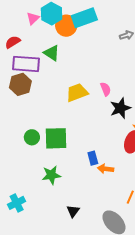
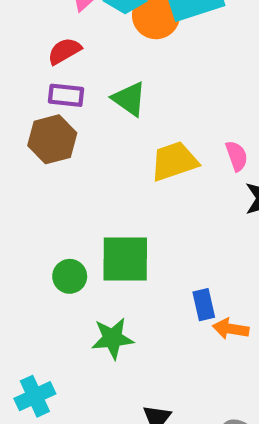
red semicircle: (13, 42) -> (64, 51), moved
green triangle: (52, 53) -> (129, 99), moved
purple rectangle: (26, 64) -> (66, 95), size x0.6
green circle: (32, 137) -> (70, 276), moved

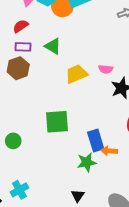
pink semicircle: (237, 156) -> (106, 69), turned 120
green circle: (70, 276) -> (13, 141), moved
blue rectangle: (204, 305) -> (96, 140), size x1.5
green star: (112, 338) -> (87, 162), moved

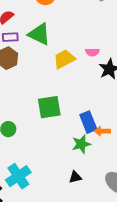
green triangle: (53, 46) -> (39, 34), size x1.4
cyan cross: (19, 190) -> (18, 176), size x1.4
black triangle: (78, 196) -> (75, 177), turned 48

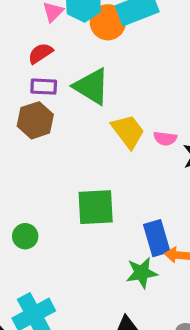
pink semicircle: (92, 52) -> (165, 138), moved
yellow trapezoid: (64, 59) -> (128, 131), turned 75

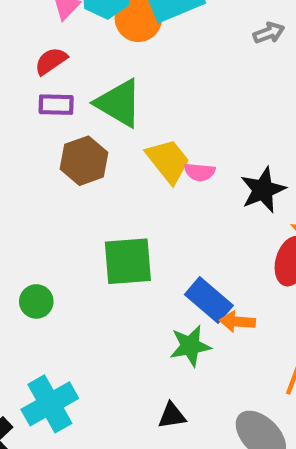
brown hexagon: (35, 120) -> (84, 161), moved
pink semicircle: (165, 138) -> (200, 172), moved
blue rectangle: (157, 238) -> (209, 300), turned -32

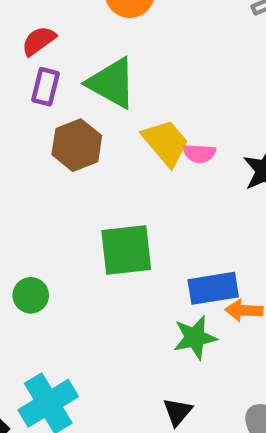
purple rectangle: (56, 105) -> (46, 87), turned -76
blue rectangle: (209, 300) -> (213, 288), turned -48
black triangle: (172, 416) -> (178, 412), turned -40

